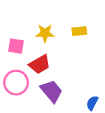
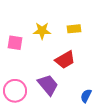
red trapezoid: (40, 64) -> (65, 60), moved
pink circle: (16, 83) -> (15, 91), moved

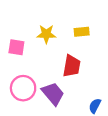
red trapezoid: (65, 60) -> (72, 66), turned -50
pink circle: (15, 91) -> (23, 88), moved

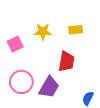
pink square: (16, 47) -> (15, 44), turned -35
purple trapezoid: (53, 94) -> (49, 87), turned 70

